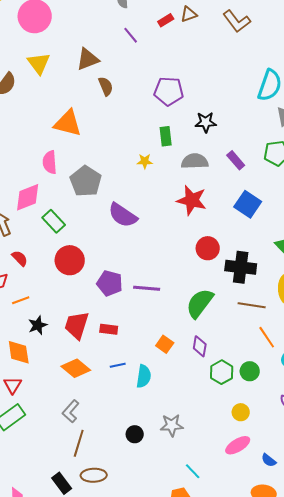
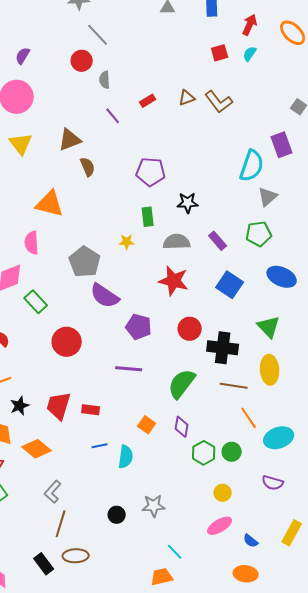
brown triangle: (189, 14) -> (187, 98), moved
gray pentagon: (86, 181) -> (85, 262), moved
red circle: (70, 260) -> (67, 342), moved
purple pentagon: (110, 283) -> (139, 327), moved
orange diamond: (76, 368) -> (37, 449), moved

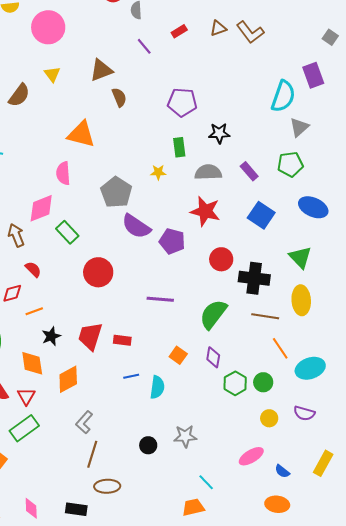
yellow triangle: (21, 144) -> (52, 74), size x0.7
purple pentagon: (139, 327) -> (172, 241), moved
orange diamond: (37, 449) -> (68, 379), turned -68
yellow circle: (223, 493) -> (269, 418), moved
black rectangle: (44, 564) -> (76, 509), moved, turned -45

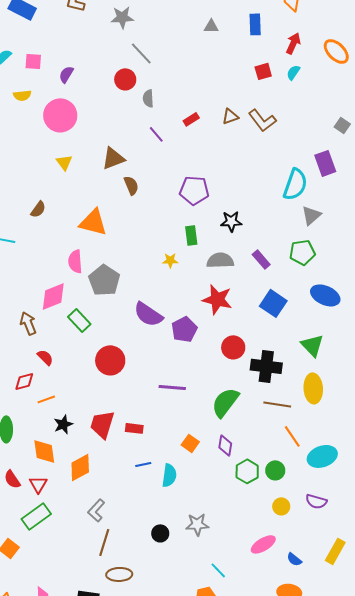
brown semicircle: (19, 95) -> (38, 209), moved, size x0.7
gray pentagon: (116, 192) -> (104, 280), moved
purple pentagon: (172, 241) -> (184, 329), turned 30

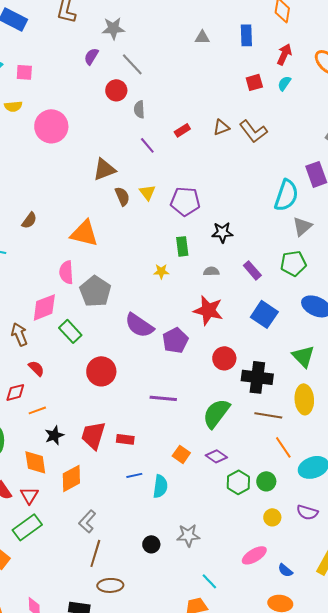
purple semicircle: (66, 74) -> (91, 56), moved
yellow triangle: (64, 162) -> (147, 192), moved
gray semicircle: (220, 260) -> (211, 271), size x0.6
purple diamond: (225, 445) -> (216, 456), turned -65

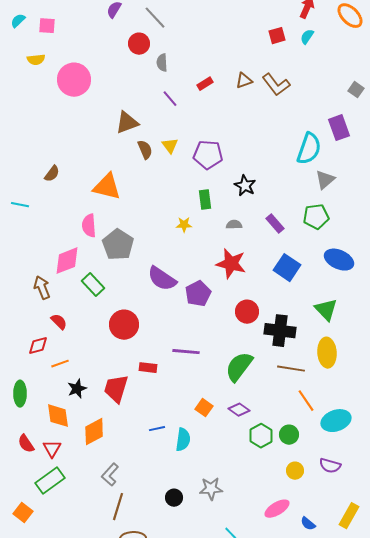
black star: (222, 232) -> (245, 186), turned 30
red rectangle: (125, 439) -> (148, 368), moved

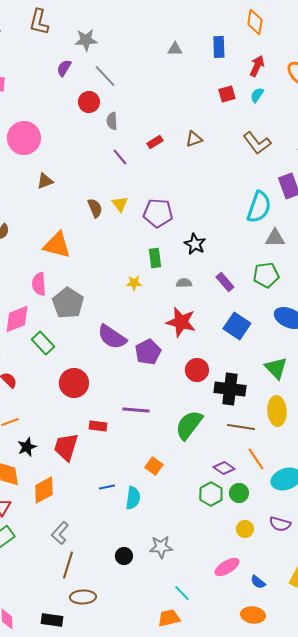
brown L-shape: (276, 85) -> (257, 143), moved
brown triangle: (127, 123) -> (45, 181), moved, size x0.7
gray triangle: (325, 180) -> (275, 238), turned 40
purple diamond: (239, 410) -> (224, 468), moved

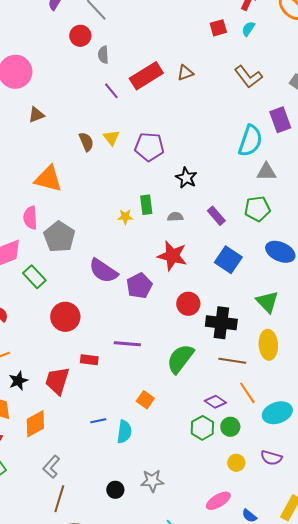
red rectangle: (155, 142) -> (146, 76), size x2.0
green rectangle: (155, 258) -> (146, 205), moved

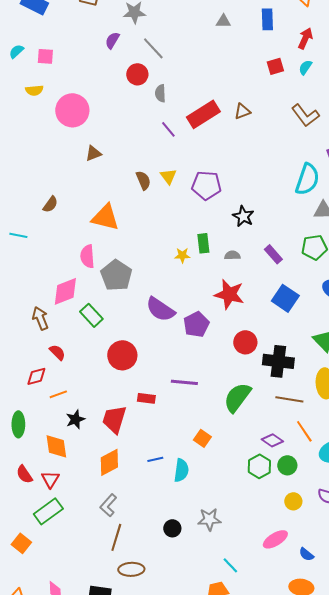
orange diamond: (35, 424) -> (109, 462), moved

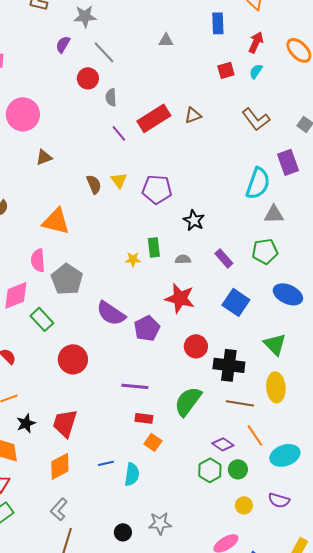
gray triangle: (223, 21) -> (166, 40), moved
red rectangle: (146, 398) -> (144, 418), moved

